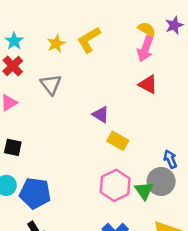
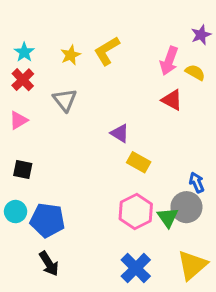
yellow semicircle: (147, 29) -> (195, 72), moved

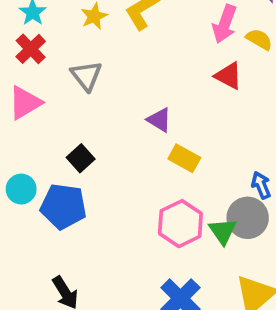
pink triangle: (18, 120) -> (25, 103), size x1.4
black square: (23, 169) -> (81, 158), moved, turned 36
cyan circle: (16, 212) -> (21, 189), moved
blue pentagon: (47, 220) -> (63, 206), moved

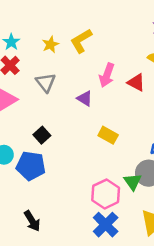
pink arrow: (225, 24) -> (107, 75), moved
purple triangle: (159, 120) -> (85, 98), moved
pink hexagon: (180, 224) -> (106, 194), moved

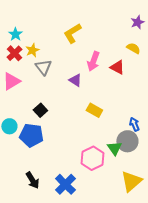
yellow star: (50, 44) -> (32, 50), moved
blue cross: (106, 225) -> (65, 184), moved

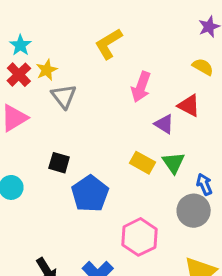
red triangle: (117, 67) -> (189, 106), moved
purple triangle: (75, 80) -> (164, 124), moved
black square: (40, 110) -> (59, 163), turned -32
blue pentagon: (31, 135) -> (90, 194), moved, turned 30
green triangle: (114, 148) -> (173, 163), moved

